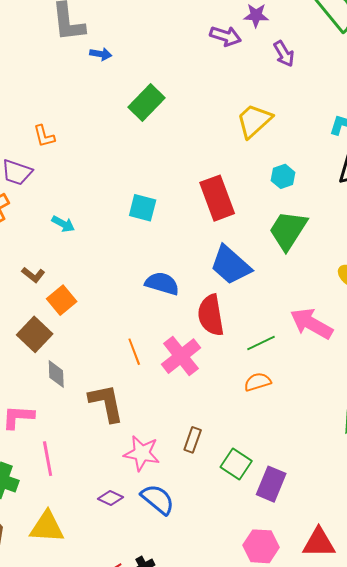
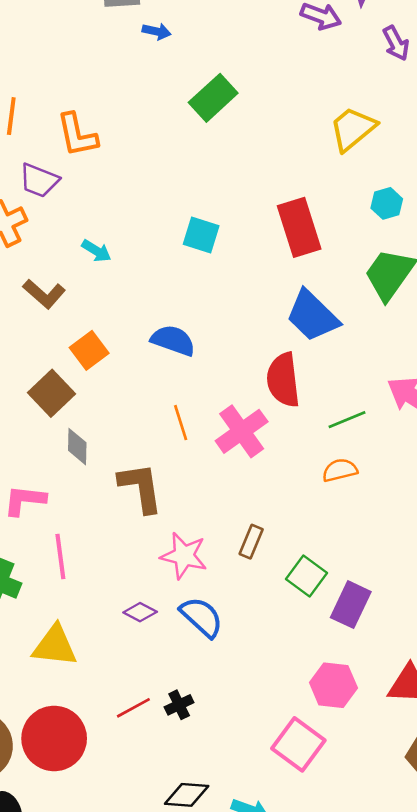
orange L-shape: (44, 136) -> (77, 135), size x1.5
brown L-shape: (33, 275) -> (44, 294), moved, size x1.4
blue semicircle: (162, 283) -> (173, 340), moved

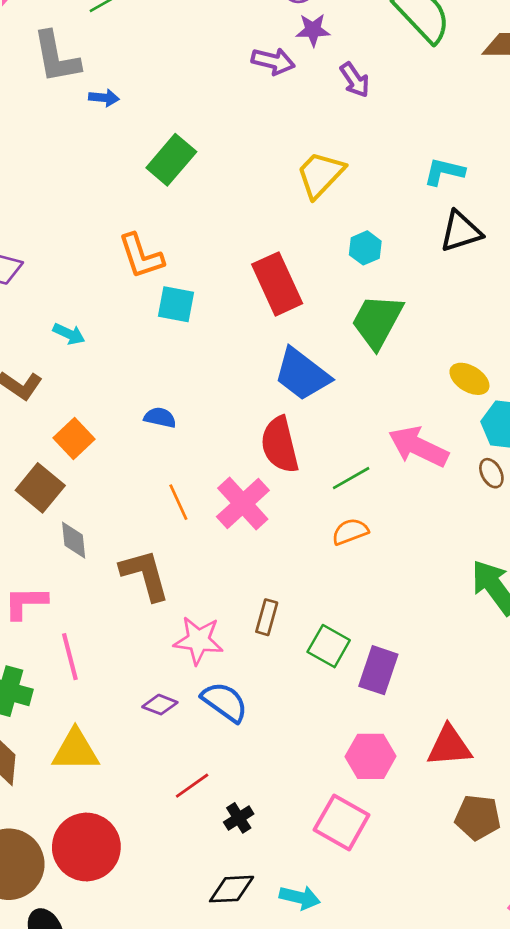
orange L-shape: (77, 135) -> (141, 256), moved
blue semicircle: (173, 340) -> (160, 418), size x0.7
black cross: (179, 705) -> (239, 818), moved
red line: (133, 708) -> (192, 786), moved

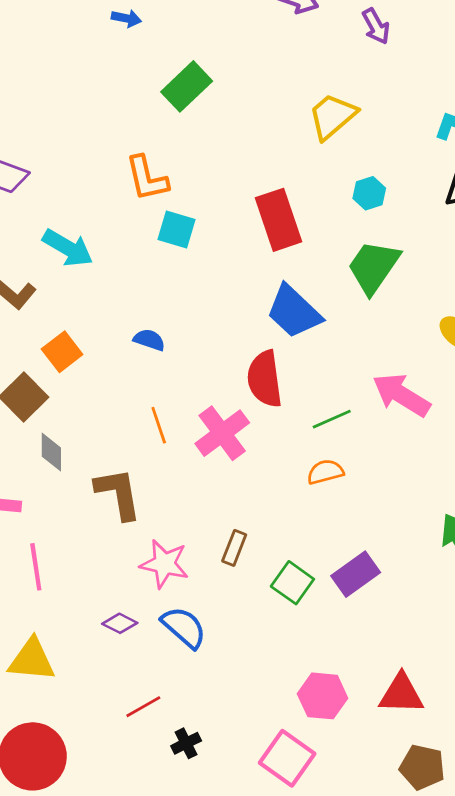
cyan arrow: (69, 334) -> (68, 248), size x1.6
purple rectangle: (378, 670) -> (356, 574), moved, turned 30

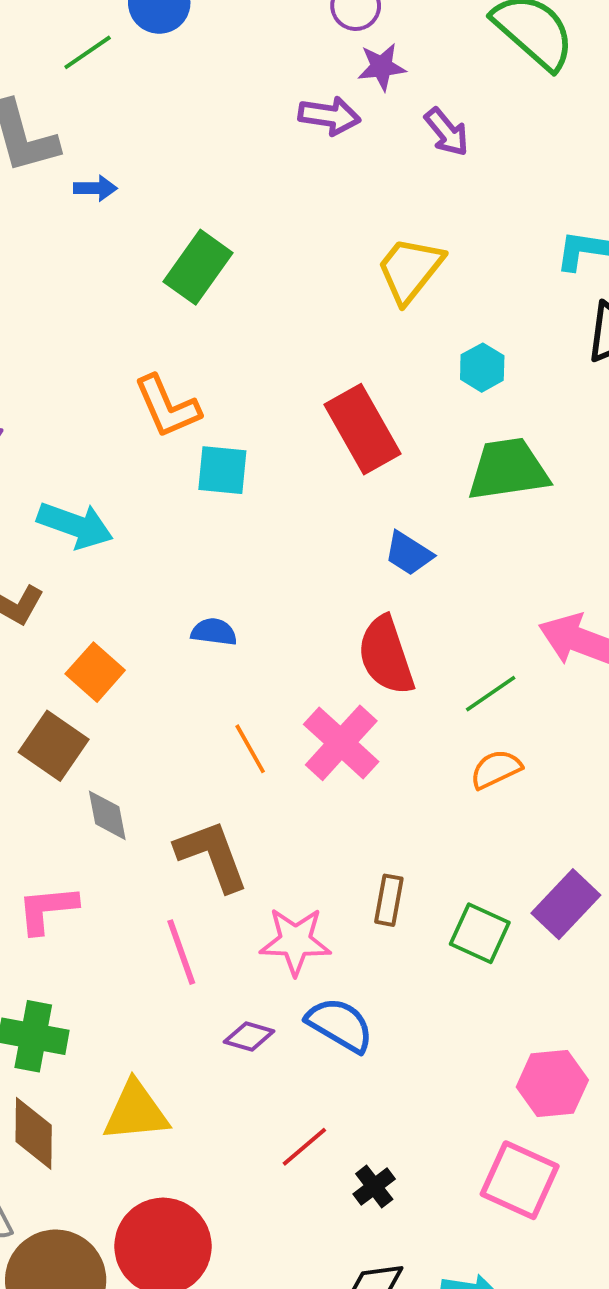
green trapezoid: (373, 267) -> (508, 469), turned 58
blue trapezoid: (294, 312) -> (409, 553), size x0.6
pink line: (36, 567) -> (181, 952), moved

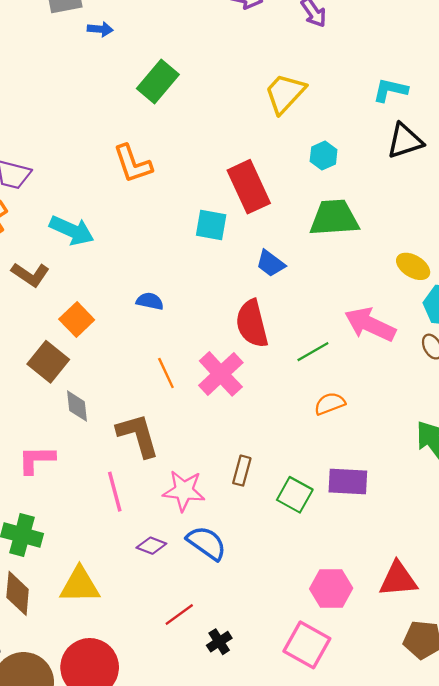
cyan square: (222, 470) -> (211, 225), moved
orange semicircle: (496, 769) -> (330, 404), moved
purple rectangle: (566, 904) -> (348, 481), turned 45

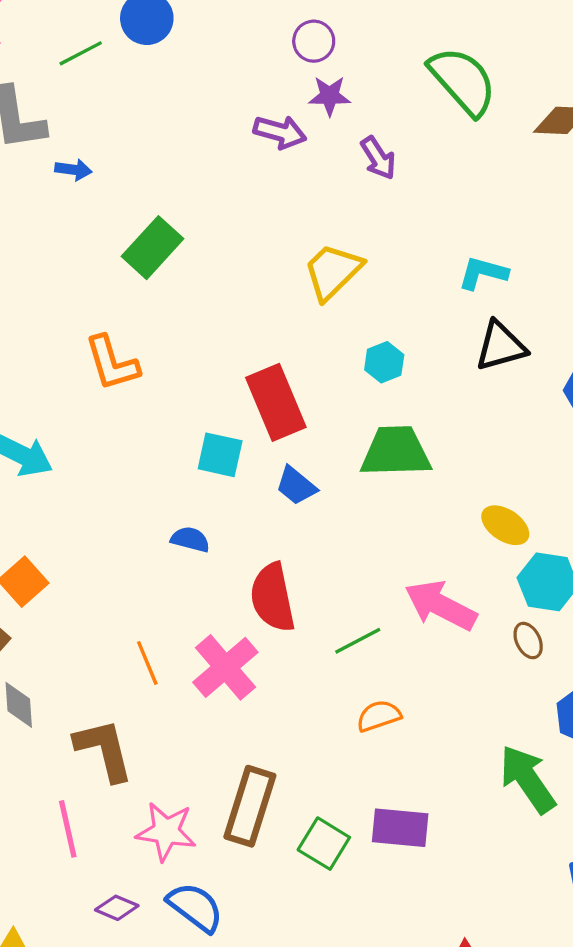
blue trapezoid: (271, 263) -> (296, 486), moved
blue semicircle: (150, 301) -> (190, 539), moved
brown rectangle: (242, 471) -> (250, 806), size x1.8

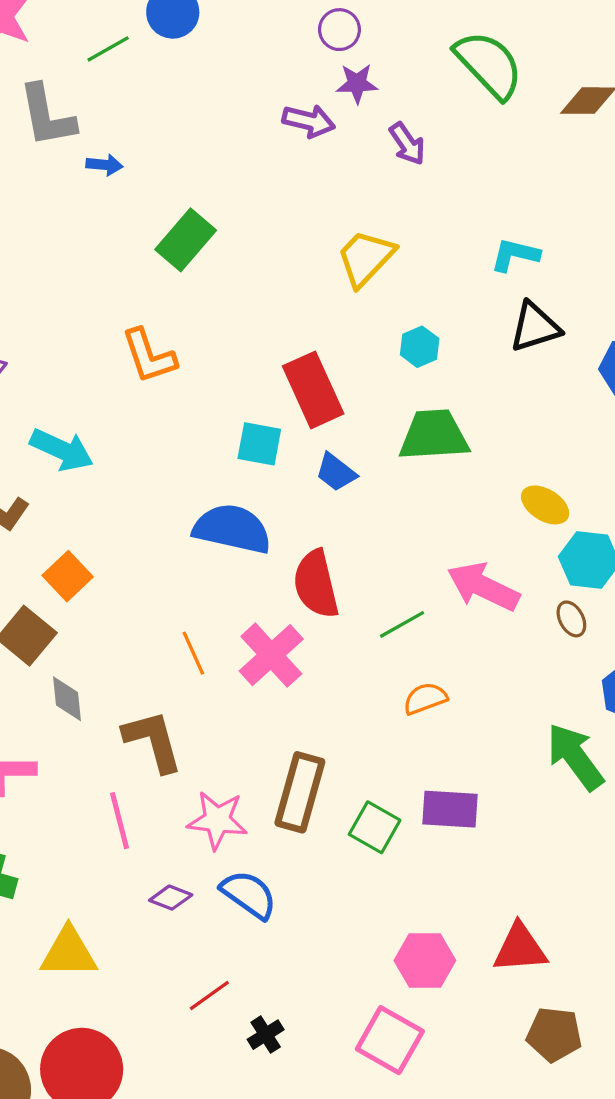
blue semicircle: (190, 539) -> (232, 529), size x2.0

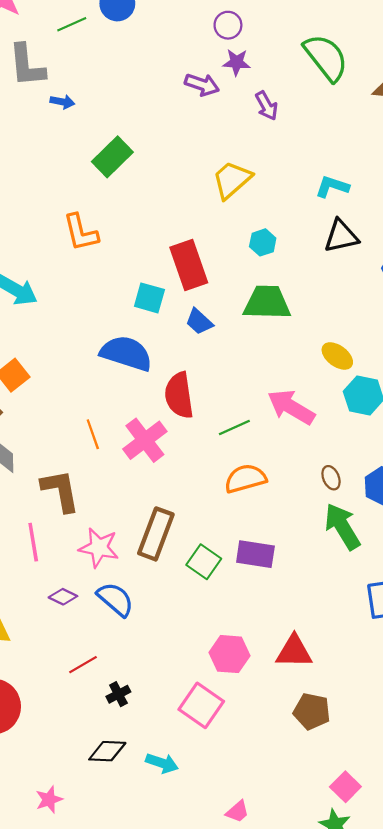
brown ellipse: (571, 619) -> (331, 478), moved
orange semicircle: (425, 699) -> (245, 479), size x1.4

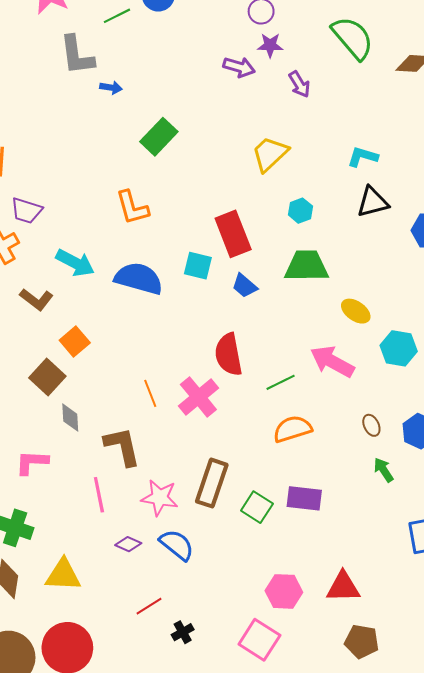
blue semicircle: (126, 353) -> (139, 278), moved
yellow ellipse: (337, 356) -> (356, 311), moved
green arrow: (342, 527) -> (384, 470), size x0.6

